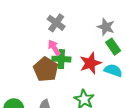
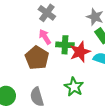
green cross: (61, 59) -> (65, 45), moved

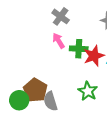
brown pentagon: (37, 58) -> (35, 90), moved

